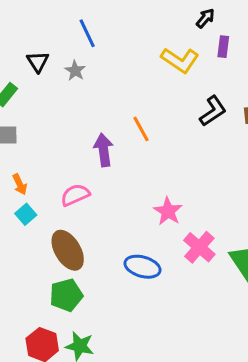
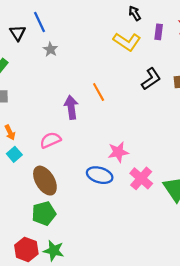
black arrow: (205, 18) -> (135, 13), moved, turned -72
blue line: (87, 33) -> (39, 22), moved
black triangle: (38, 62) -> (18, 33), moved
pink star: (168, 211) -> (118, 152), turned 30
blue ellipse: (142, 267) -> (100, 175), moved

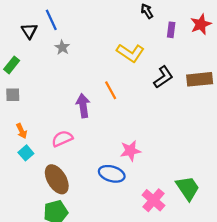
yellow L-shape: (127, 42) -> (130, 53), moved
pink cross: (141, 178) -> (153, 200), moved

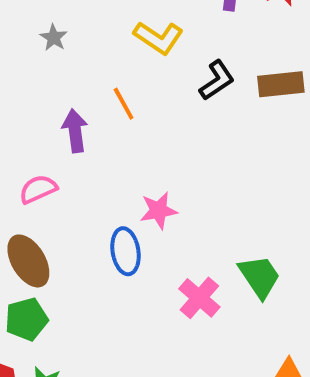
gray star: (62, 47) -> (54, 38), moved
blue ellipse: (112, 174) -> (126, 251), turned 65

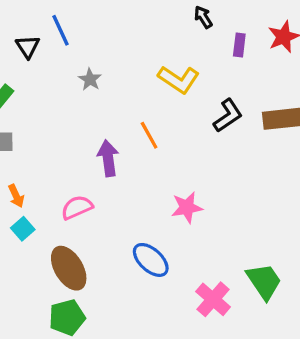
pink star: (159, 210) -> (187, 207), moved
blue ellipse: (126, 251) -> (151, 260), turned -39

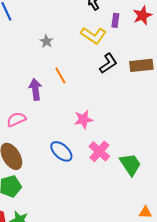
gray star: (90, 79) -> (46, 41), moved
yellow L-shape: (179, 79) -> (93, 35), moved
pink cross: (213, 299) -> (99, 151), moved

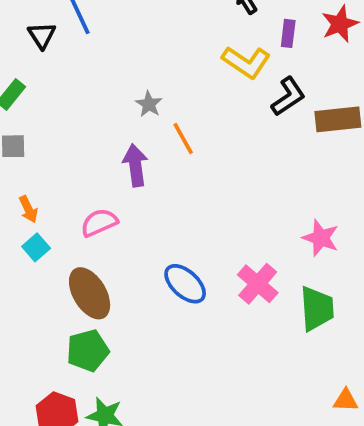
gray star: (46, 41) -> (149, 104), moved
black L-shape: (108, 63) -> (288, 96), moved
pink star: (83, 119) -> (321, 238), moved, turned 30
green trapezoid: (130, 164) -> (317, 309), turned 30

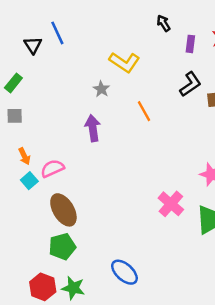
yellow L-shape: (246, 62) -> (124, 62), moved
orange line: (183, 139) -> (144, 111), moved
pink semicircle: (99, 223) -> (52, 168), moved
blue ellipse: (185, 284) -> (124, 272), moved

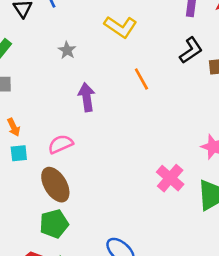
gray star: (101, 89) -> (67, 50), moved
pink semicircle: (52, 168) -> (61, 144), moved
cyan square: (29, 181) -> (19, 153), turned 35

